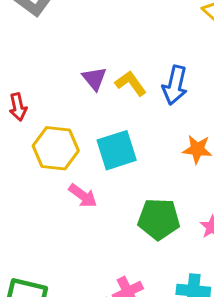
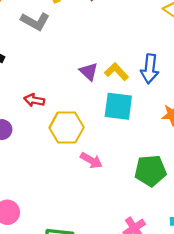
red arrow: (18, 107) -> (34, 100), turned 120
cyan square: (117, 150) -> (118, 106), moved, turned 32

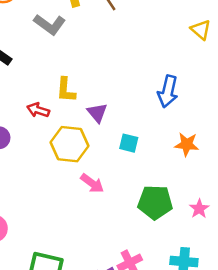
purple triangle: (89, 72) -> (97, 113), moved
yellow L-shape: (116, 72) -> (66, 90), moved, turned -140
cyan square: (118, 106) -> (129, 143), moved, size x0.6

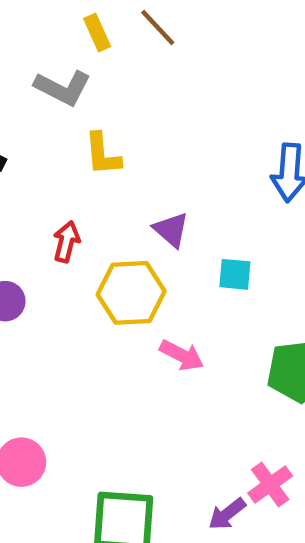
yellow L-shape: (66, 90) -> (103, 154), moved
red arrow: (38, 110) -> (66, 242), turned 95

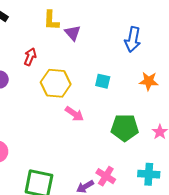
purple triangle: (171, 230) -> (73, 33), moved
pink cross: (270, 484) -> (106, 176), turned -30

